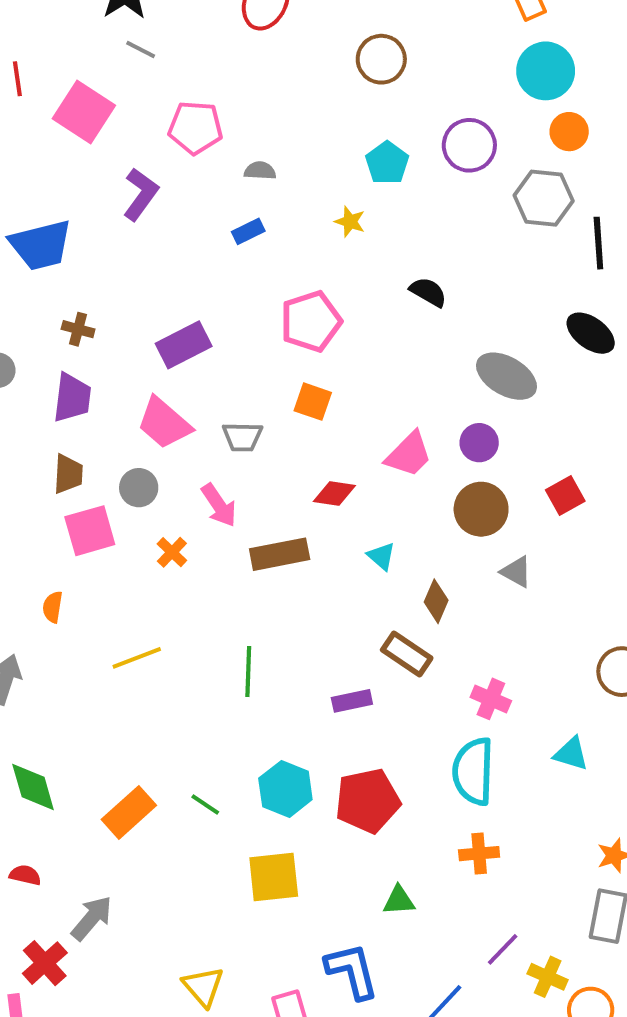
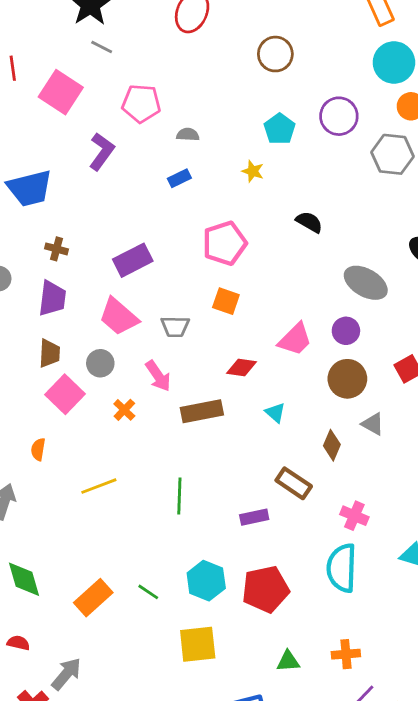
pink square: (90, 531) -> (65, 394), turned -30
brown diamond: (436, 601) -> (332, 445), moved
orange cross: (479, 854) -> (346, 654), moved

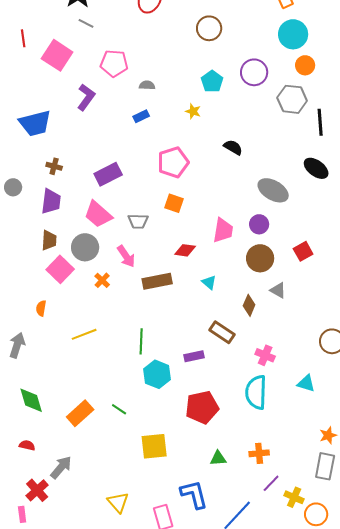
pink trapezoid: (295, 339) -> (223, 230), turned -36
gray circle: (100, 363) -> (85, 247), size x1.4
cyan hexagon: (206, 581) -> (157, 374), moved

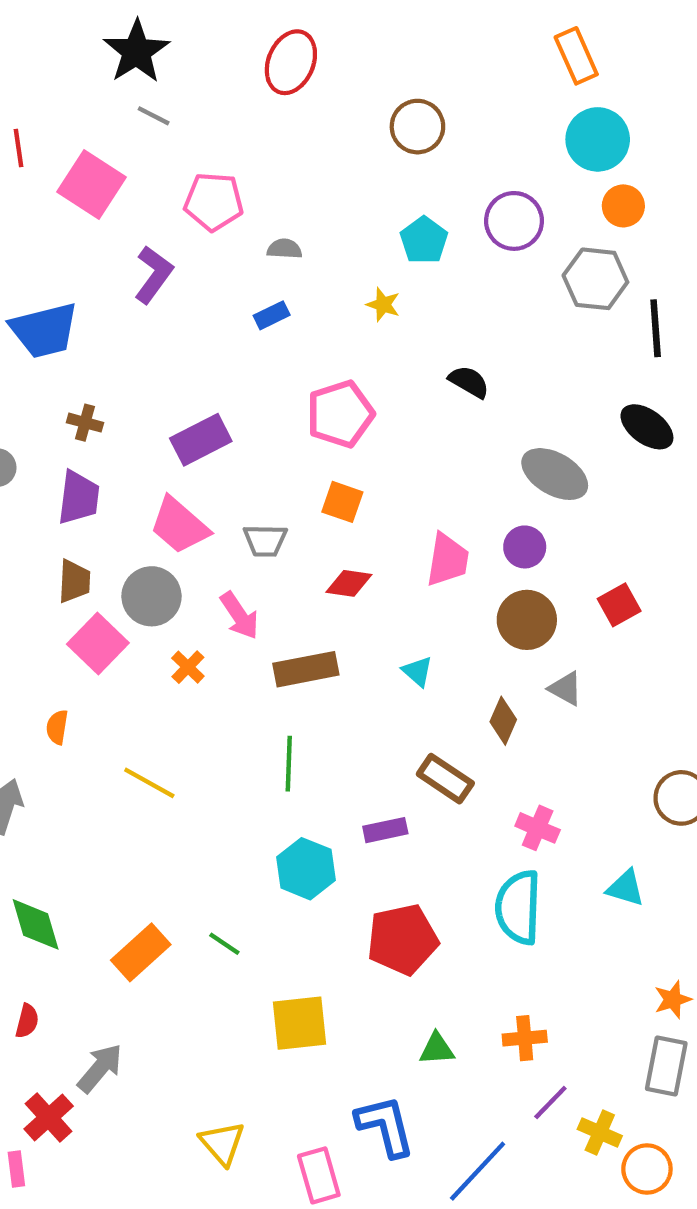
red diamond: (185, 250) -> (349, 583), moved
yellow line: (84, 334) -> (149, 783), turned 50
green line: (141, 341) -> (289, 764), moved
red semicircle: (27, 445) -> (27, 1021), turned 91

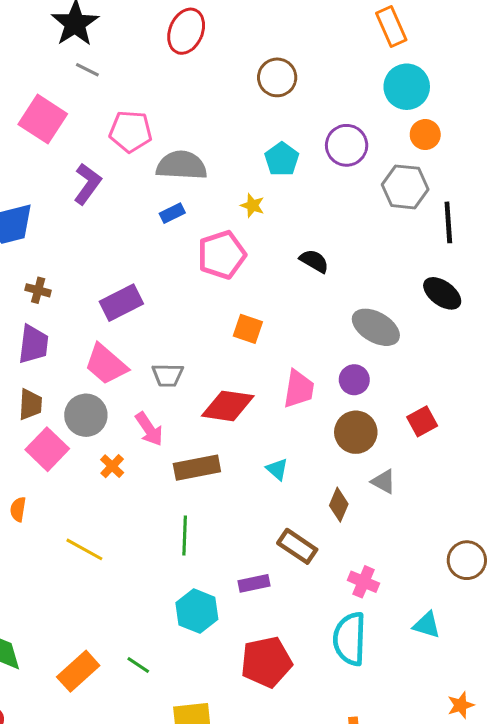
gray semicircle: (284, 249) -> (182, 165), size x2.0
pink pentagon: (340, 414) -> (222, 255), moved
orange square: (342, 502) -> (248, 329), moved
red diamond: (349, 583) -> (228, 406), size x1.6

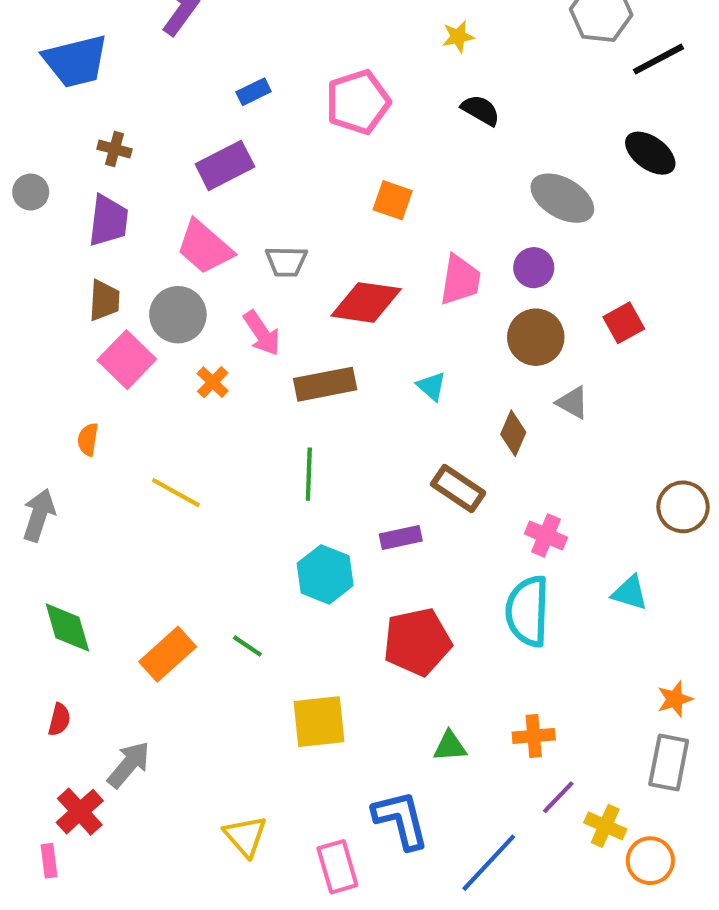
yellow star: (252, 205) -> (458, 37), moved, turned -30
blue rectangle: (172, 213) -> (254, 92), moved
black line: (448, 222) -> (658, 59), turned 66

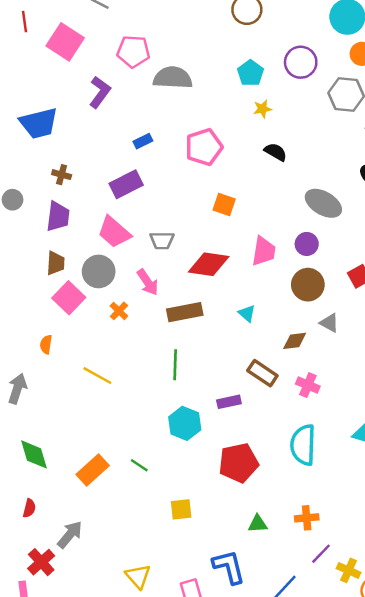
brown diamond: (513, 433) -> (295, 341), turned 60
pink cross: (546, 536) -> (308, 385), moved
yellow square: (319, 722) -> (181, 509), size x0.7

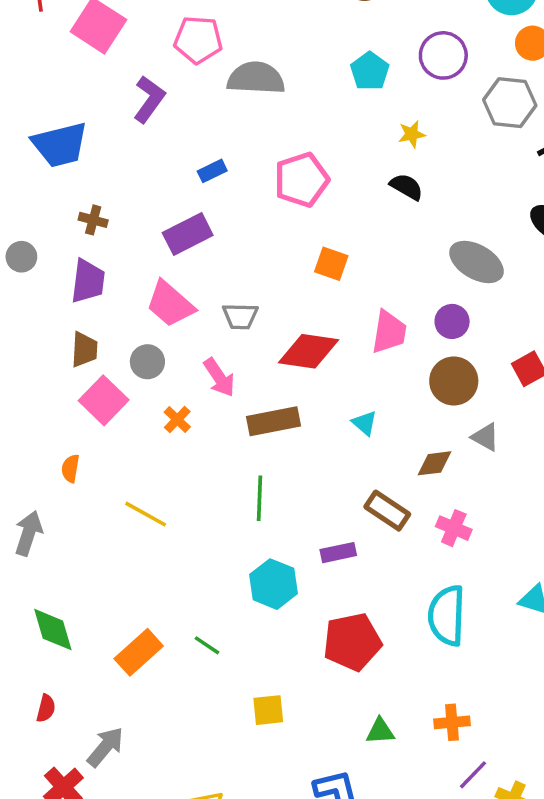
yellow star: (262, 109) -> (412, 134), moved
gray circle: (99, 271) -> (147, 362), size x0.7

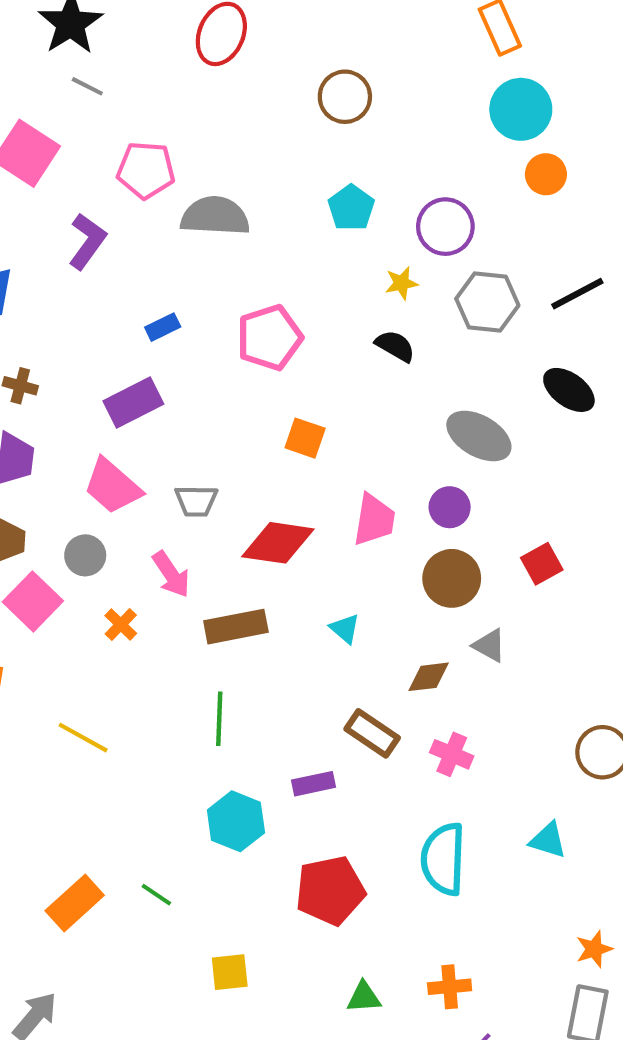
purple circle: (443, 55) -> (445, 227), moved
gray hexagon: (510, 103) -> (487, 302), moved

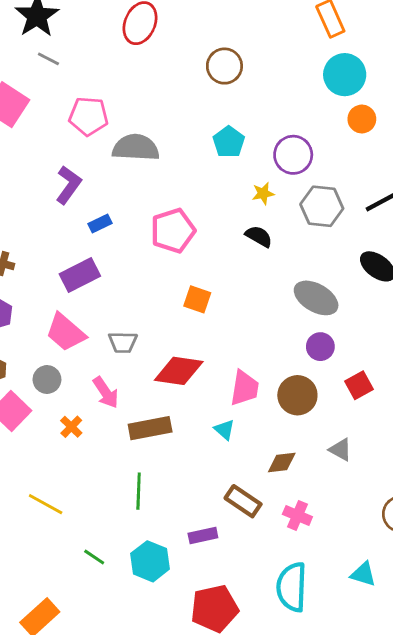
purple L-shape: (87, 241) -> (68, 185), moved
purple circle: (450, 507) -> (320, 347), moved
pink trapezoid: (374, 520) -> (244, 388), moved
gray triangle: (489, 645) -> (340, 450), moved
green line: (156, 895) -> (94, 557), moved

